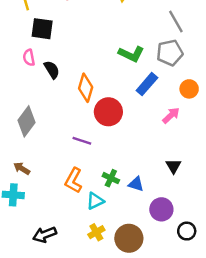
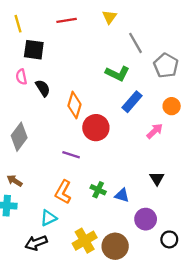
gray line: (176, 21) -> (135, 43), moved
gray pentagon: (170, 53) -> (166, 66), moved, turned -30
cyan triangle: (95, 201) -> (48, 218), moved
yellow cross: (96, 232) -> (85, 241), size x1.5

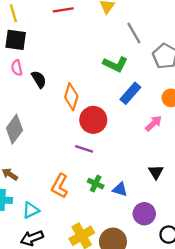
black square: (34, 50) -> (16, 40), moved
purple line: (71, 155) -> (84, 149), moved
cyan triangle: (48, 218) -> (31, 210), moved

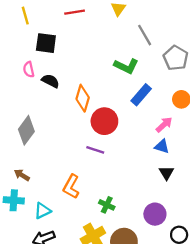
black square: (16, 40) -> (46, 43), moved
black semicircle: (39, 79) -> (51, 81), turned -30
green cross: (96, 184) -> (107, 205), moved
blue triangle: (120, 189) -> (162, 146), moved

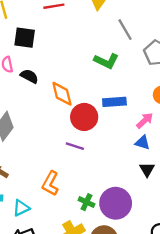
blue rectangle: (141, 95) -> (114, 102), moved, turned 45
orange diamond: (83, 98) -> (62, 94), turned -30
purple circle: (155, 214) -> (116, 203), moved, size x1.4

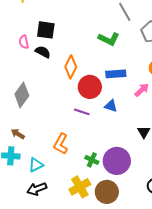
black square: (25, 38) -> (46, 30), moved
orange diamond: (62, 94) -> (71, 67), turned 40
blue triangle: (142, 143) -> (111, 106), moved

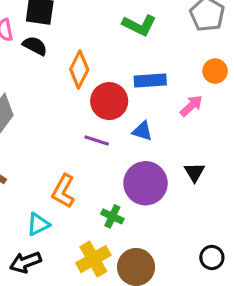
purple circle: (117, 161) -> (146, 183), moved
cyan triangle: (36, 165) -> (38, 224), moved

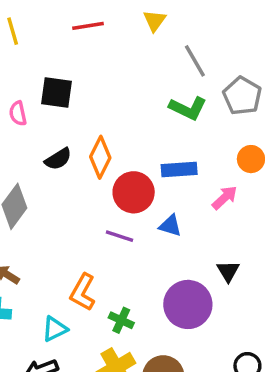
green L-shape: (139, 25) -> (188, 108), moved
black semicircle: (35, 46) -> (58, 159), moved, turned 120
purple circle: (146, 183) -> (188, 304), moved
green cross: (112, 216) -> (121, 320), moved

